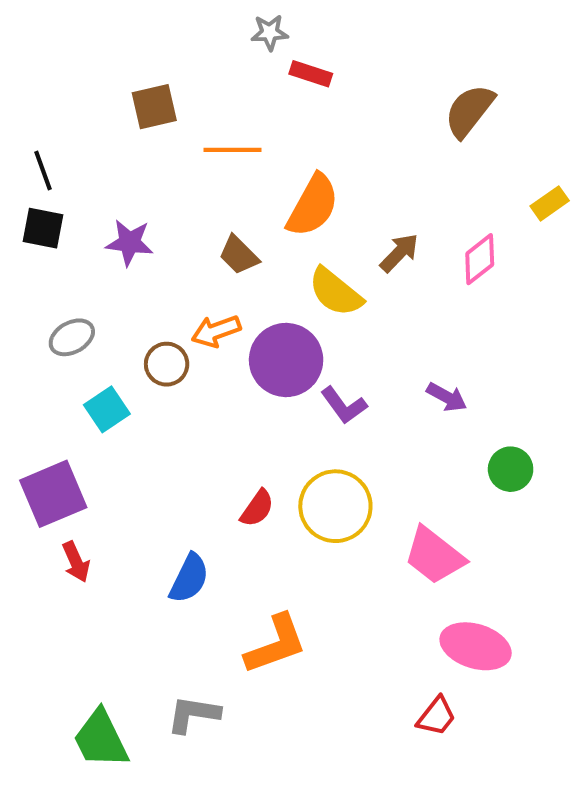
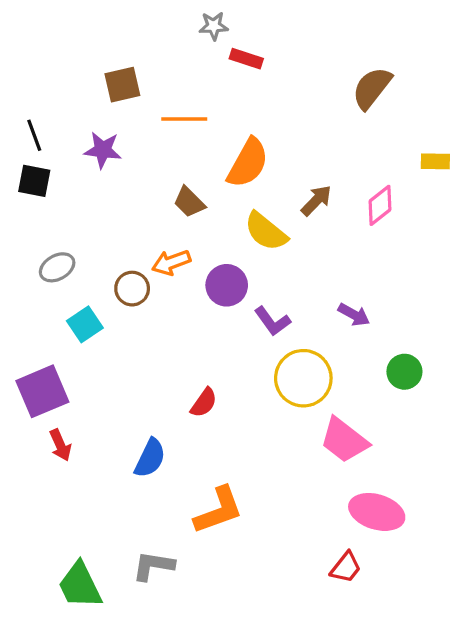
yellow rectangle: (550, 203) -> (435, 161), turned 36
purple star: (130, 243) -> (103, 150), moved
purple circle: (286, 360) -> (227, 285), size x0.7
yellow circle: (335, 506) -> (303, 378), moved

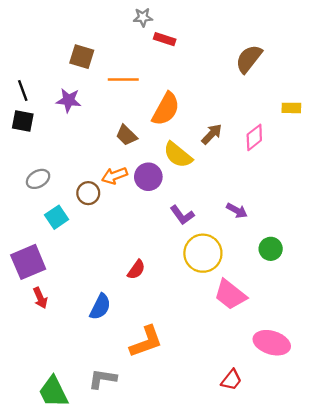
brown square: (122, 85) -> (82, 57), turned 30
purple circle: (227, 285) -> (148, 177), moved
pink ellipse: (377, 512) -> (272, 343), moved

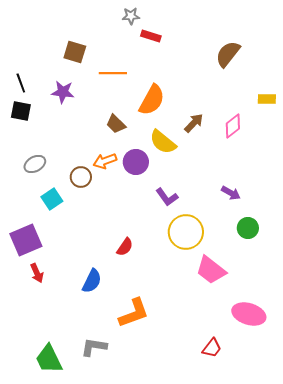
purple arrow: (237, 211) -> (231, 193), moved

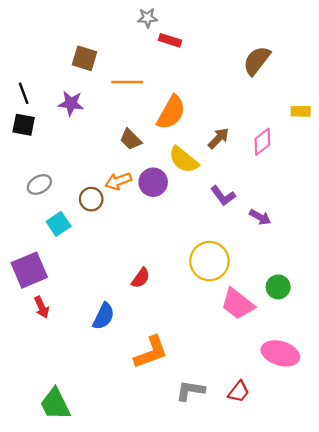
purple L-shape: (167, 197) -> (223, 196), moved
green circle: (248, 228) -> (278, 287), moved
gray L-shape: (94, 347) -> (190, 391), moved

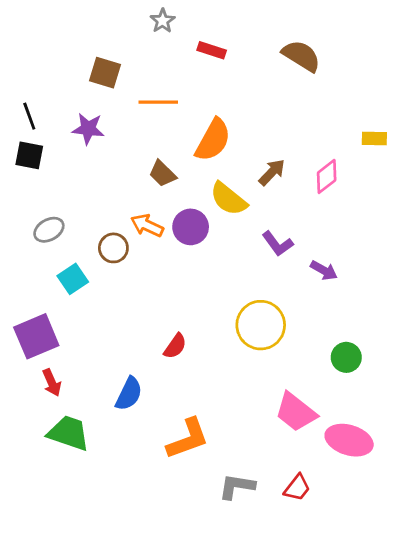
gray star: (148, 18) -> (163, 21), moved, turned -30
brown semicircle: (257, 61) -> (301, 56), moved, turned 84
orange arrow: (118, 181) -> (147, 226), turned 45
pink trapezoid: (238, 304) -> (296, 412), moved
green trapezoid: (55, 404) -> (69, 433), moved, turned 135

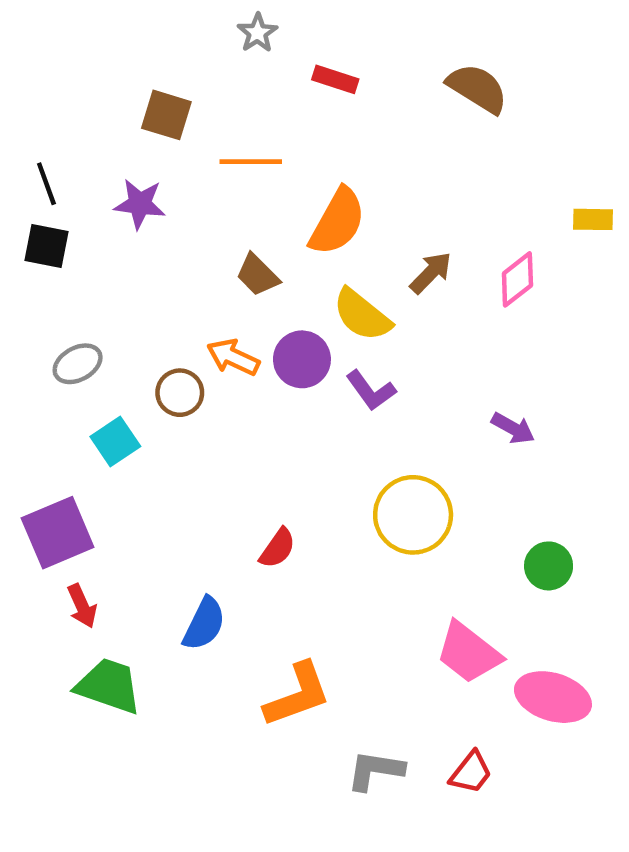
purple L-shape: (278, 244) -> (371, 390), moved

